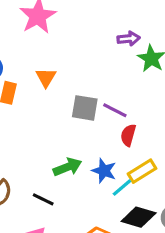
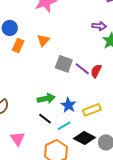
red semicircle: (128, 135) -> (96, 71), moved
cyan line: (122, 188) -> (64, 126), moved
black line: (43, 199) -> (45, 119), moved

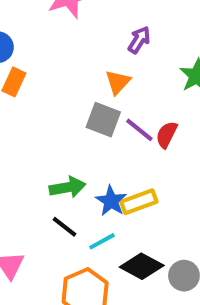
purple arrow: (99, 26) -> (139, 40), moved, turned -64
orange triangle: (43, 40) -> (118, 82), moved
yellow rectangle: (92, 110) -> (139, 202), moved

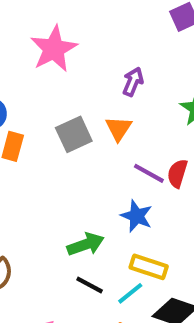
gray square: (103, 120) -> (74, 134), moved, turned -36
blue star: (111, 201) -> (137, 216), moved
yellow rectangle: (139, 202) -> (149, 267), moved, turned 48

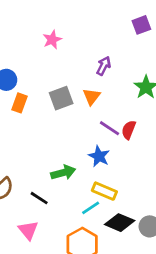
pink star: (54, 49) -> (52, 40), size x0.6
black line: (90, 285) -> (39, 198), moved

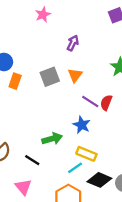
pink star: (52, 40) -> (43, 15), moved
purple arrow: (104, 66) -> (73, 43), moved

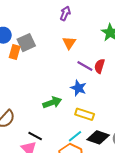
gray square: (50, 77) -> (26, 43), moved
black line: (32, 160) -> (35, 136), moved
cyan line: (75, 168) -> (75, 136), moved

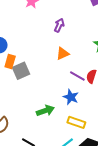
gray square: (26, 43) -> (21, 71), moved
orange triangle: (69, 43) -> (63, 54), turned 32

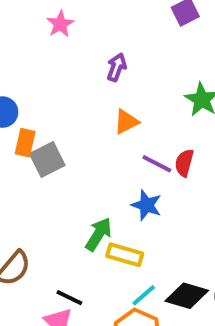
green arrow: (45, 111) -> (99, 234), turned -36
yellow rectangle: (76, 122) -> (125, 255), moved

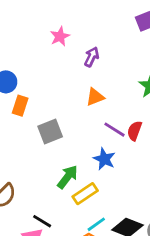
pink star: (60, 24) -> (60, 36), moved
gray square: (47, 160) -> (50, 132), moved
yellow rectangle: (125, 255) -> (85, 194), turned -55

